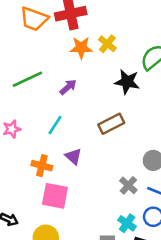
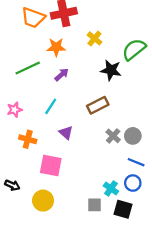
orange star: (81, 48) -> (56, 47), moved
orange cross: (42, 166) -> (28, 139), moved
gray cross: (128, 185) -> (113, 136), moved

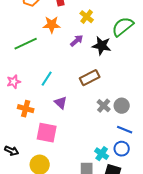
purple arrow: (62, 75) -> (77, 41), moved

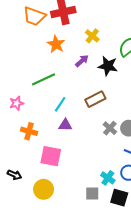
orange star: (52, 25) -> (56, 44), turned 30
green line: (26, 44) -> (44, 79), moved
cyan line: (47, 79) -> (60, 104), moved
purple triangle: (61, 103) -> (65, 125), turned -40

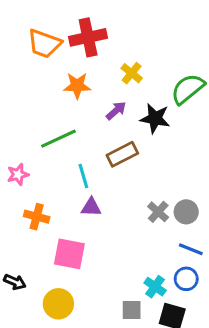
orange star: (56, 44) -> (77, 86), turned -30
brown rectangle: (95, 99) -> (122, 154), moved
cyan line: (60, 104) -> (83, 176), turned -49

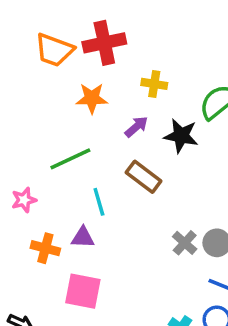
yellow cross: (132, 73) -> (154, 84), turned -30
brown rectangle: (122, 154) -> (144, 177), turned 64
purple triangle: (91, 207) -> (83, 237), moved

